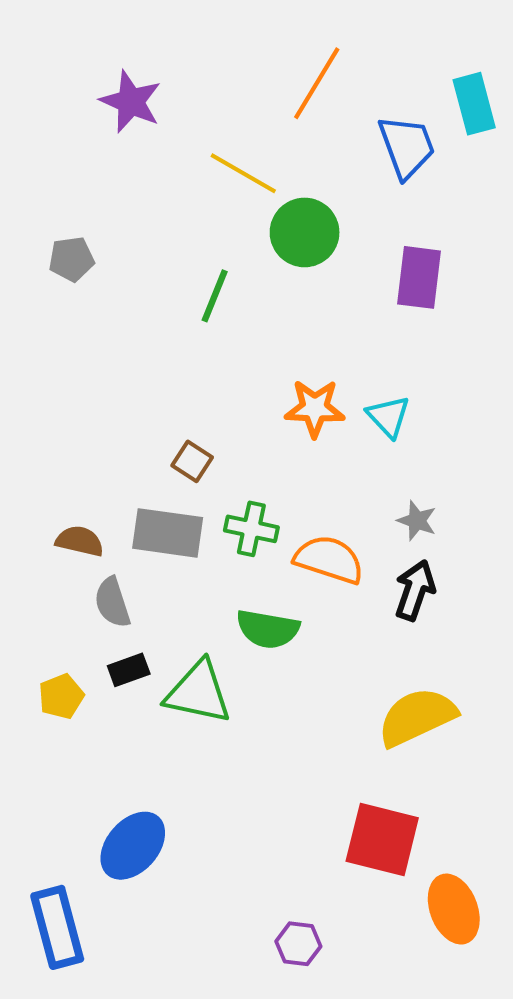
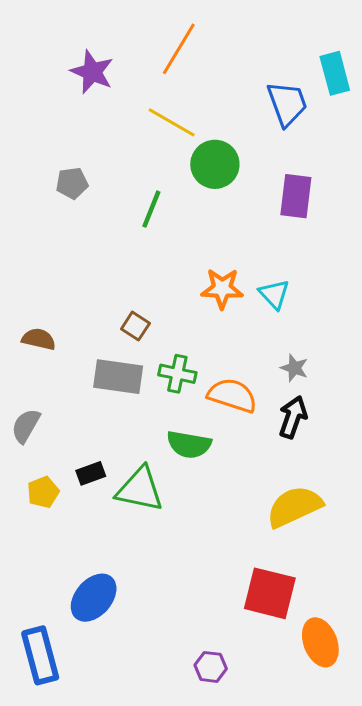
orange line: (317, 83) -> (179, 49), moved
gray pentagon: (71, 259) -> (72, 183), moved
brown semicircle: (80, 541) -> (39, 339), moved
gray semicircle: (112, 602) -> (26, 426), moved, turned 48

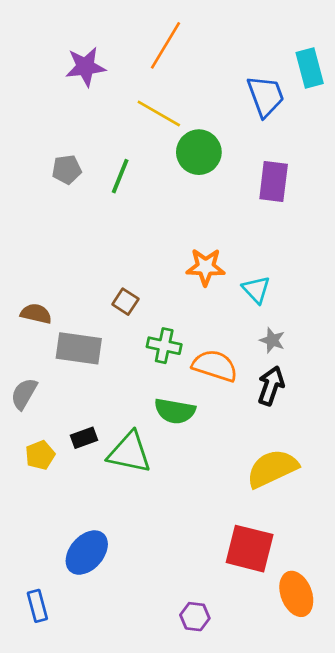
purple star: (92, 72) -> (85, 67), turned -30
green line: (151, 209) -> (120, 176), moved
cyan triangle: (274, 294) -> (256, 290), moved
gray rectangle: (118, 377) -> (79, 348), moved
blue rectangle: (40, 655) -> (37, 606), size x0.6

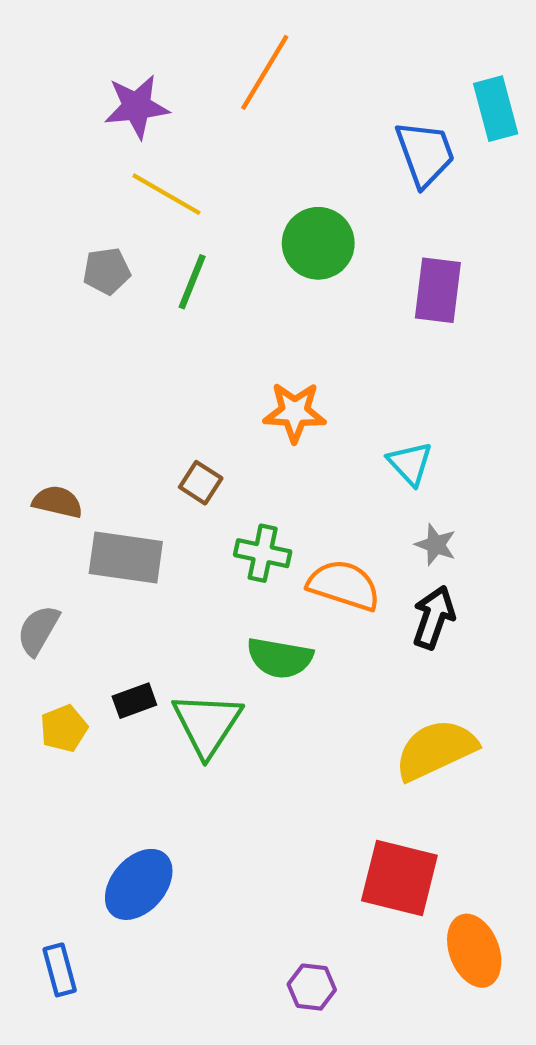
yellow line: (159, 113) -> (166, 194), moved
orange star: (206, 267) -> (295, 412), moved
green triangle: (129, 452) -> (207, 724), turned 51

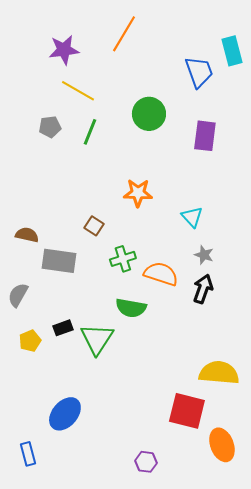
green cross: (263, 553) -> (123, 259), turned -30
yellow semicircle: (436, 750) -> (219, 373), moved, turned 30

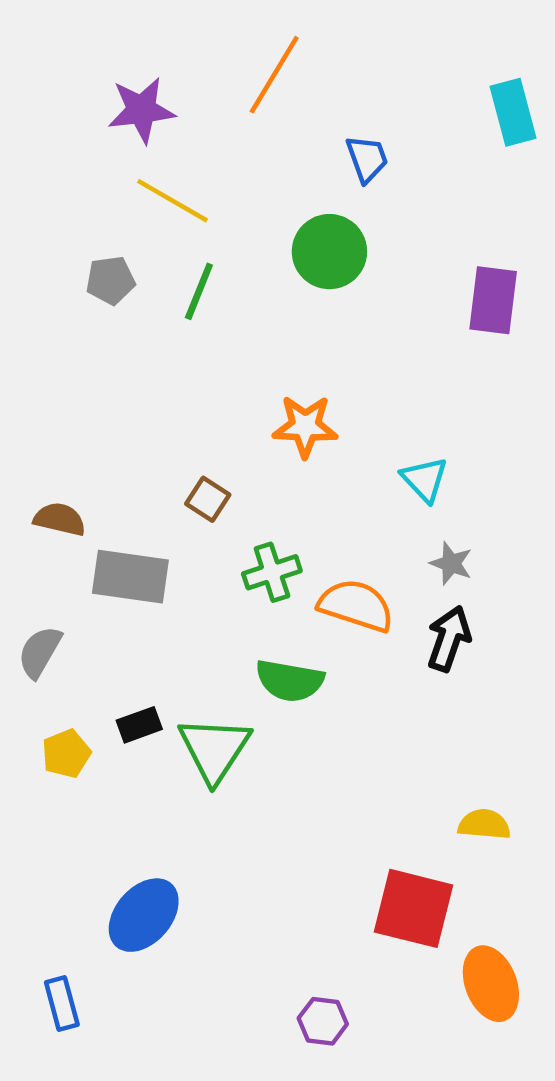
blue trapezoid: (199, 72) -> (367, 159), moved, size x0.7
purple rectangle: (205, 136) -> (493, 300), moved
yellow semicircle: (219, 373) -> (484, 824), size x0.6

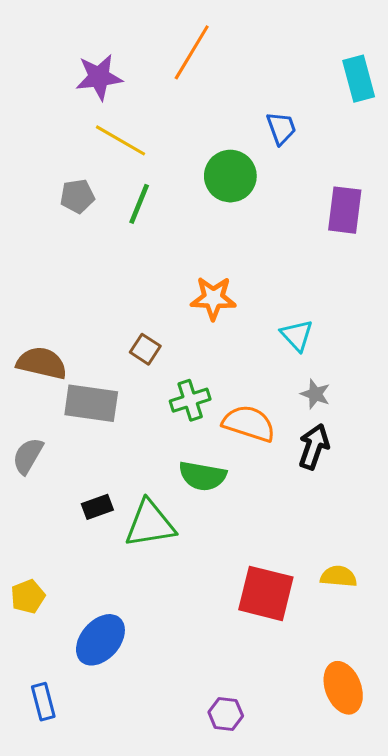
blue trapezoid: (367, 159) -> (281, 128), moved
brown semicircle: (60, 519) -> (42, 363), size x1.4
green triangle: (214, 749) -> (150, 524), turned 48
yellow pentagon: (66, 754) -> (28, 597), moved
red square: (413, 908) -> (266, 593), moved

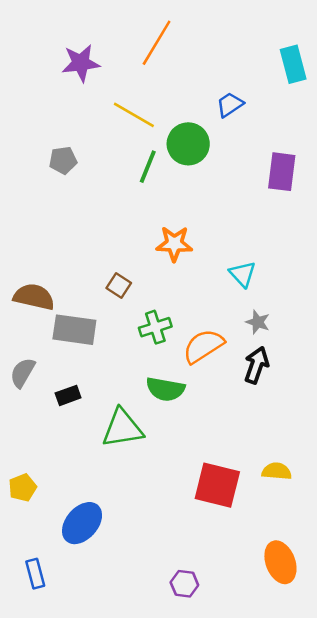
blue trapezoid: (281, 128) -> (230, 105), turned -104
yellow line: (121, 140) -> (134, 115), moved
green line: (139, 204) -> (148, 167), moved
orange semicircle: (249, 423) -> (203, 346), turned -51
black rectangle: (97, 507) -> (68, 395), moved

